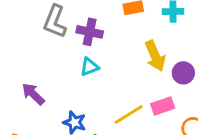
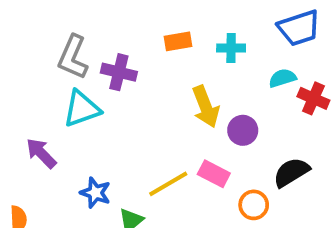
cyan triangle: (89, 67) -> (82, 109), moved, size x1.5
pink rectangle: (163, 106) -> (214, 174), turned 45

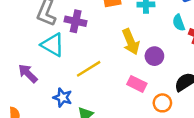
cyan semicircle: (282, 78) -> (179, 23), turned -91
cyan triangle: (82, 109) -> (53, 45), turned 50
yellow line: (168, 184) -> (89, 69), moved

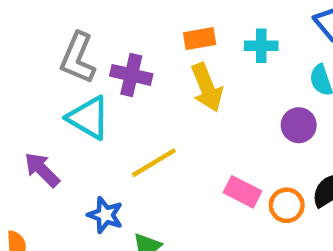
yellow arrow: (131, 42) -> (207, 87), moved
purple circle: (154, 56) -> (299, 125), moved
orange circle: (162, 103) -> (287, 205), moved

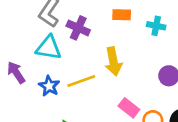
yellow arrow: (207, 87) -> (113, 62), moved
cyan triangle: (88, 118) -> (49, 48), turned -32
blue star: (105, 215) -> (49, 86), moved

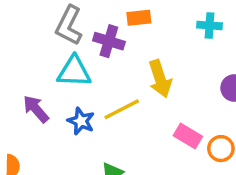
orange rectangle: (122, 15) -> (139, 18), moved

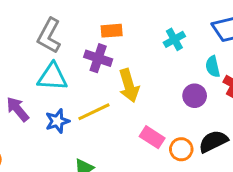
cyan cross: (210, 25) -> (174, 39), turned -35
purple cross: (109, 41) -> (98, 58), moved
blue star: (81, 121) -> (57, 121), turned 30

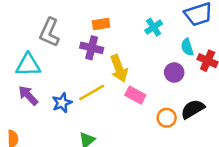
cyan triangle: (52, 77) -> (28, 65), moved
pink rectangle: (152, 137) -> (135, 95), moved

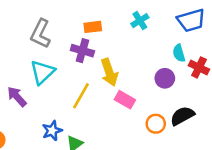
cyan cross: (154, 27) -> (140, 21), moved
cyan triangle: (28, 65) -> (43, 72), moved, turned -44
yellow line: (92, 92) -> (81, 96), turned -32
blue star: (62, 103) -> (52, 131), moved

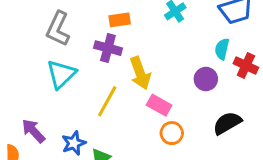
cyan semicircle: (179, 53) -> (222, 49), turned 30
purple arrow: (17, 97) -> (33, 131), moved
orange circle: (156, 124) -> (172, 133), moved

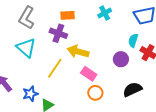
yellow arrow: (140, 73) -> (78, 52), turned 120
cyan triangle: (61, 74) -> (26, 48), turned -40

